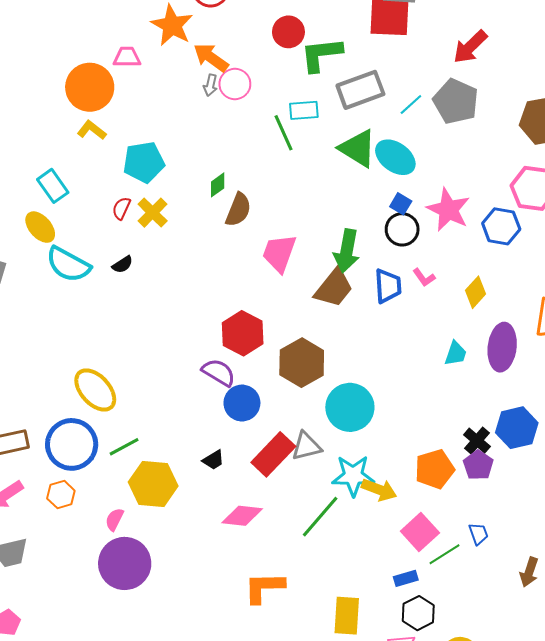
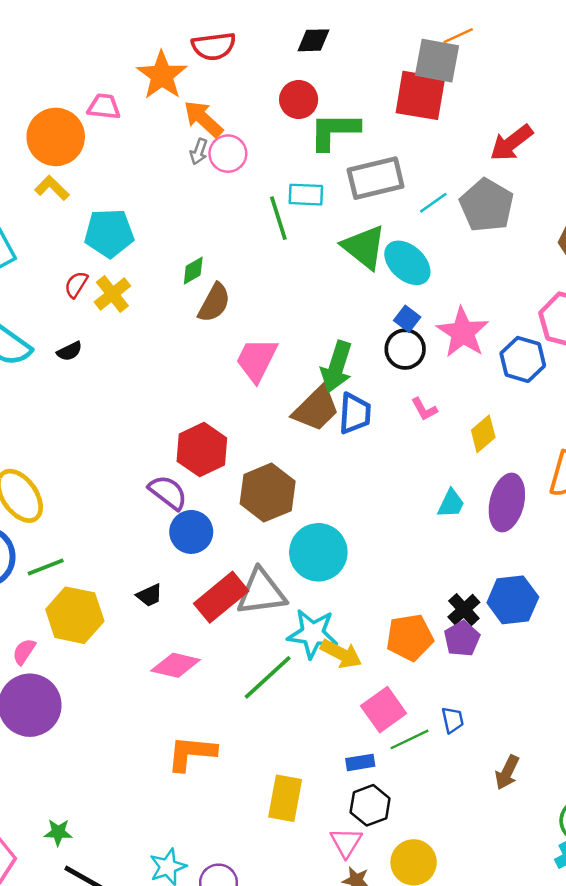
blue trapezoid: (388, 286) -> (355, 413), moved
gray triangle: (306, 446) -> (261, 592), size x1.4

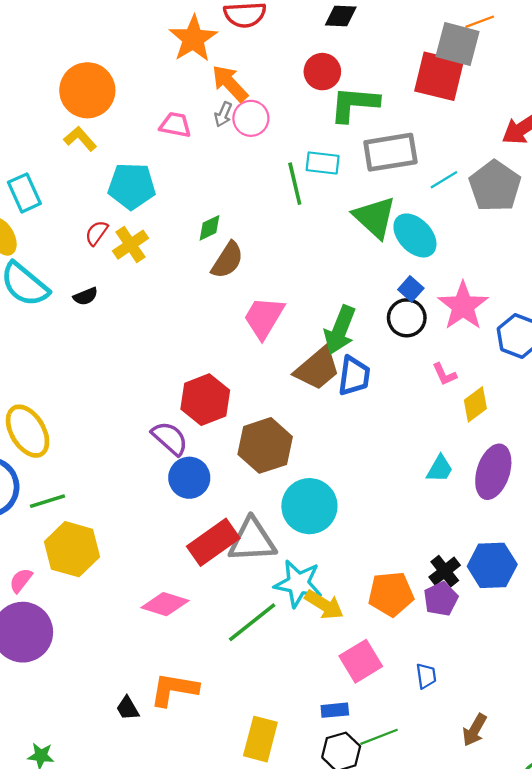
pink trapezoid: (104, 107) -> (175, 125), moved
pink L-shape: (424, 409) -> (444, 374), moved
black trapezoid: (149, 595) -> (128, 708), moved, turned 80
green line: (409, 739) -> (379, 737), moved

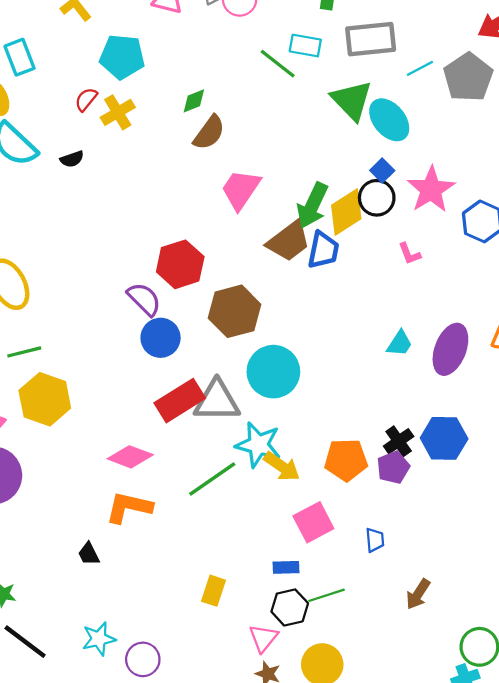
green line: (295, 184) -> (278, 64), turned -42
yellow diamond: (475, 404) -> (346, 212), moved, size x1.4
orange L-shape: (174, 689) -> (129, 507), moved
yellow rectangle: (260, 739) -> (214, 591), size x0.7

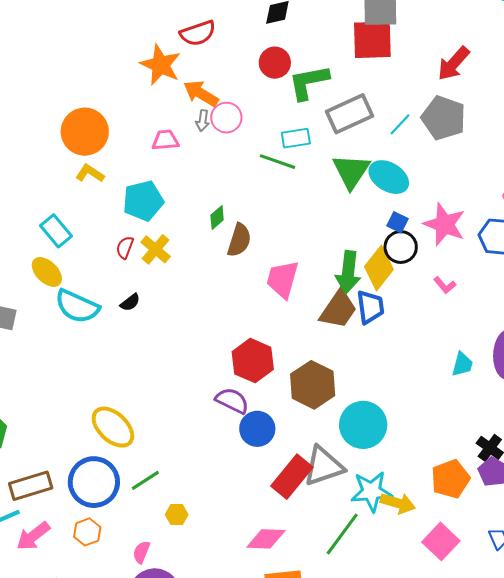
green triangle: (352, 100) -> (351, 171), turned 36
yellow hexagon: (45, 399) -> (177, 515), size x0.5

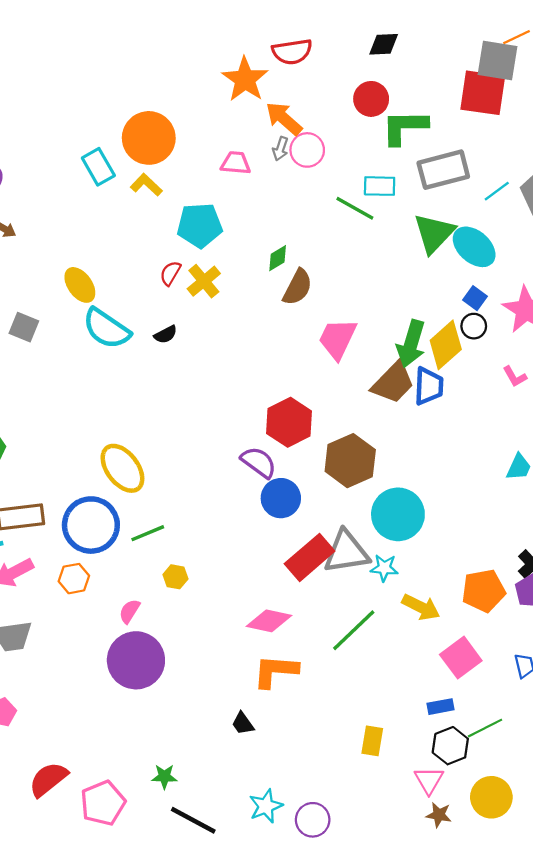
cyan rectangle: (56, 231) -> (98, 167), moved
black circle: (401, 247) -> (474, 326), size x0.7
cyan star: (371, 491) -> (384, 568), moved, size x0.6

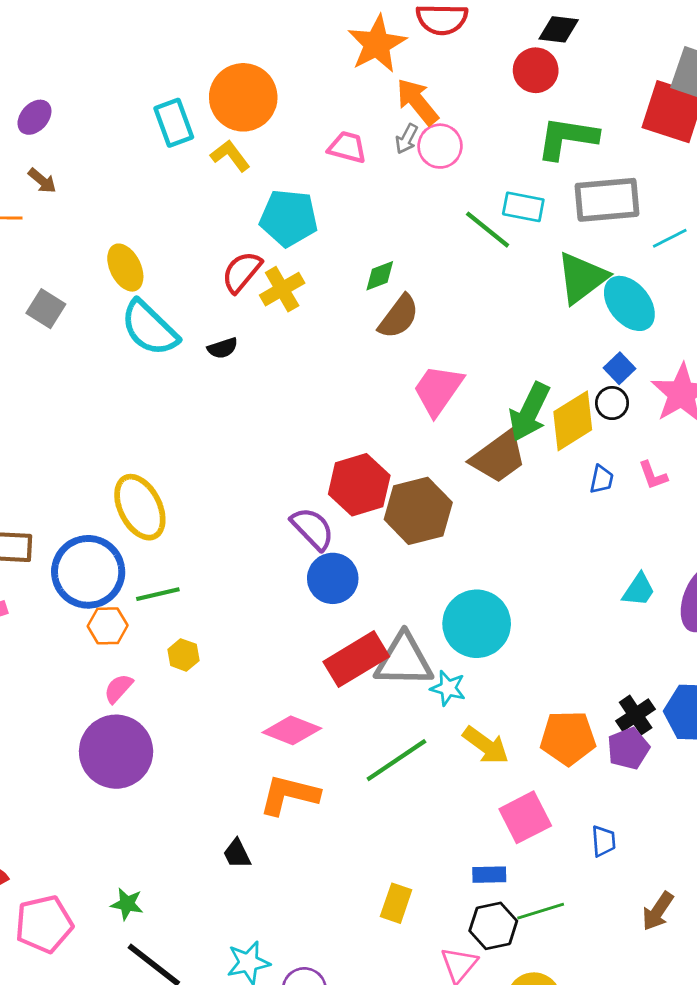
red circle: (371, 99) -> (536, 70), moved
red semicircle: (170, 273) -> (242, 272), size x1.4
blue trapezoid: (429, 386) -> (602, 479), moved, size x0.6
brown hexagon: (350, 461) -> (418, 511), moved
orange hexagon: (74, 579) -> (108, 626), moved

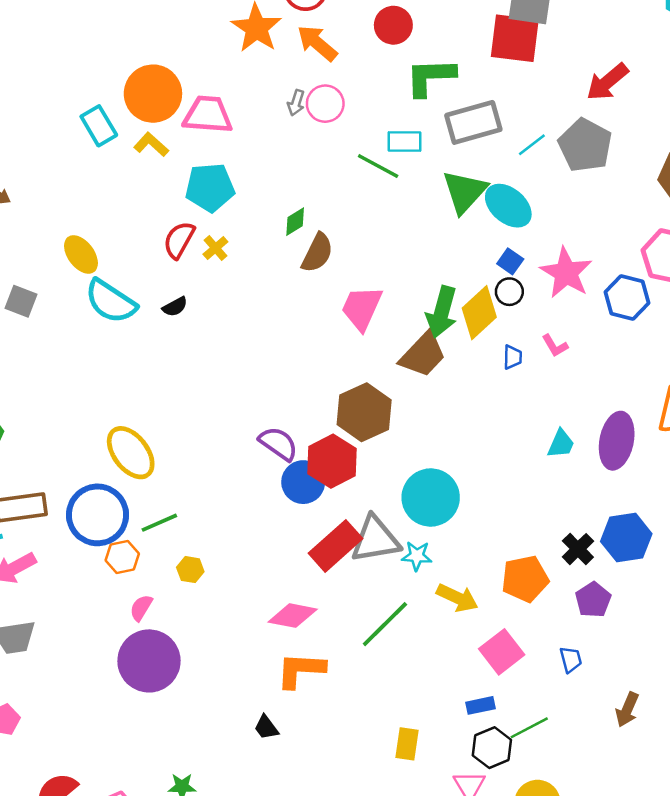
orange arrow: (417, 102) -> (317, 43), moved
pink trapezoid: (347, 147) -> (208, 115), moved, size x1.5
yellow cross: (282, 289) -> (215, 248), size x0.7
red hexagon: (359, 485) -> (332, 461), moved
purple pentagon: (628, 749) -> (593, 600), moved

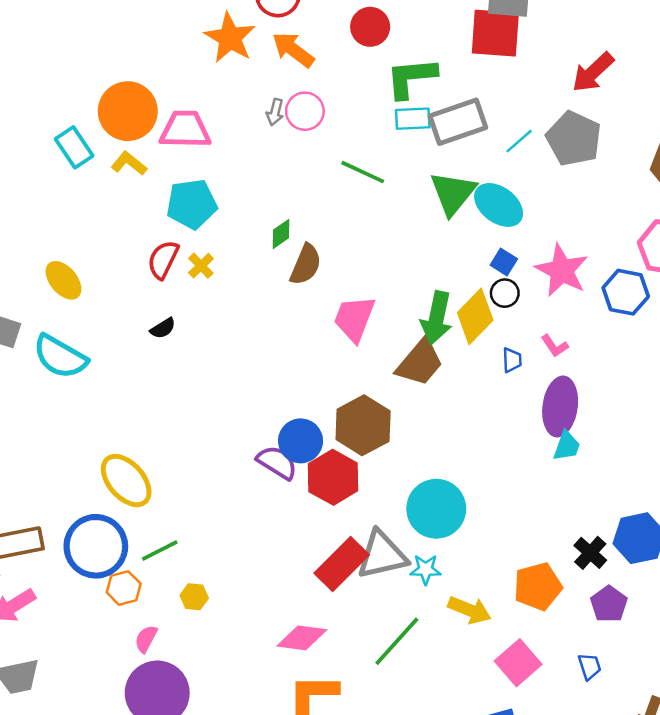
cyan rectangle: (404, 141) -> (413, 119), moved
cyan semicircle: (111, 301) -> (60, 357), moved
purple ellipse: (617, 441) -> (560, 407), moved
blue circle: (303, 482) -> (301, 441), moved

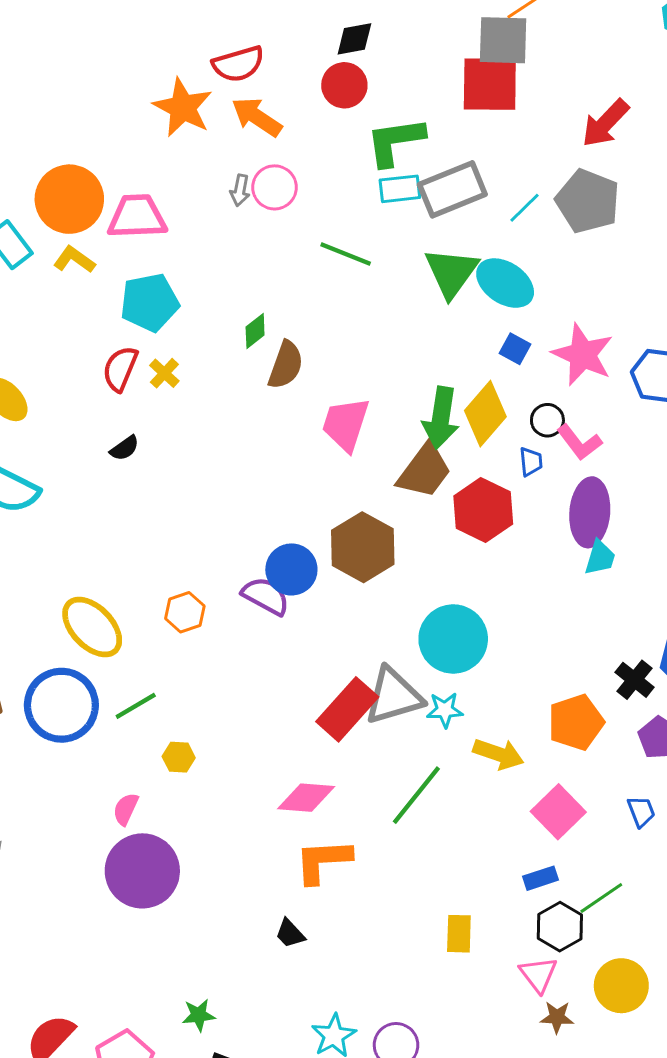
black circle: (505, 293) -> (547, 420), moved
pink L-shape: (555, 346) -> (579, 442), size x1.4
red hexagon: (333, 477) -> (483, 510), moved
orange hexagon: (124, 588) -> (185, 612), moved

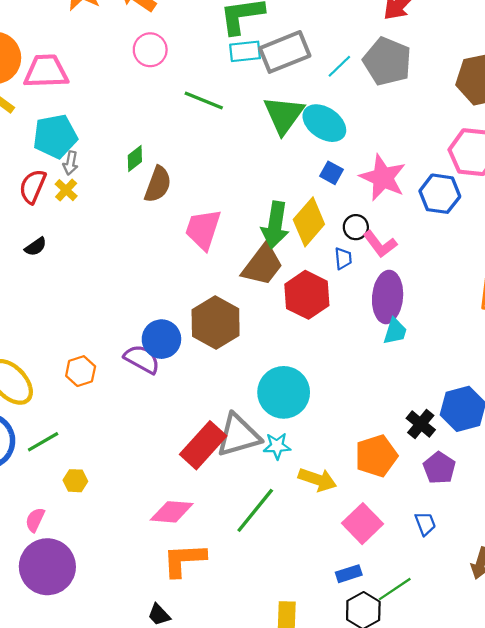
gray arrow: (240, 190) -> (70, 163), moved

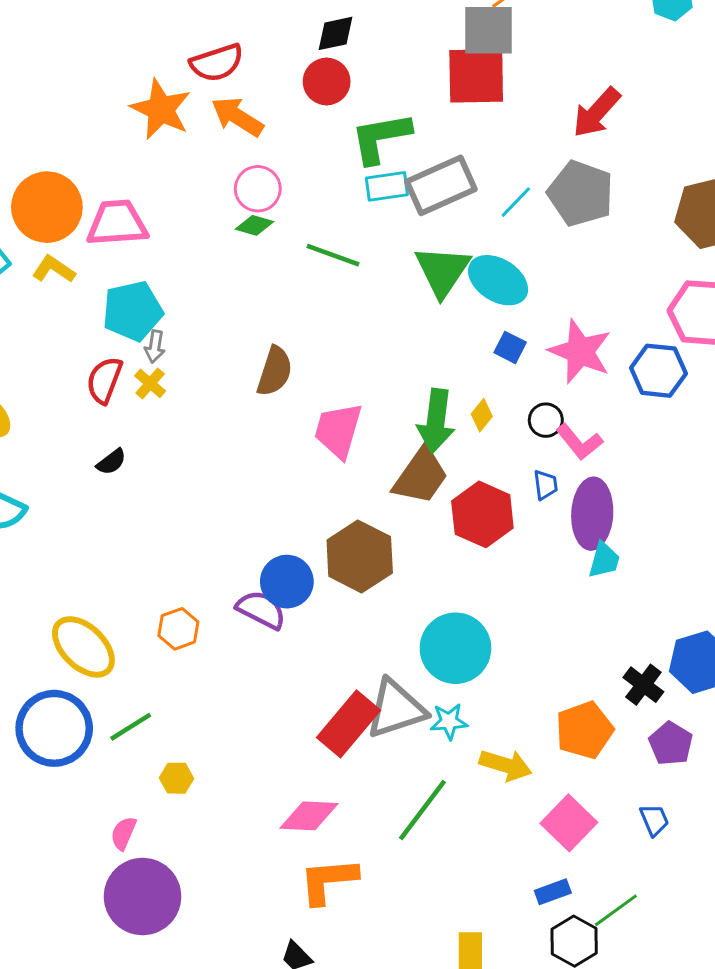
green diamond: (135, 158) -> (255, 225), moved, turned 56
yellow diamond: (309, 222) -> (482, 415), size x0.5
blue trapezoid: (343, 258) -> (546, 485), moved

